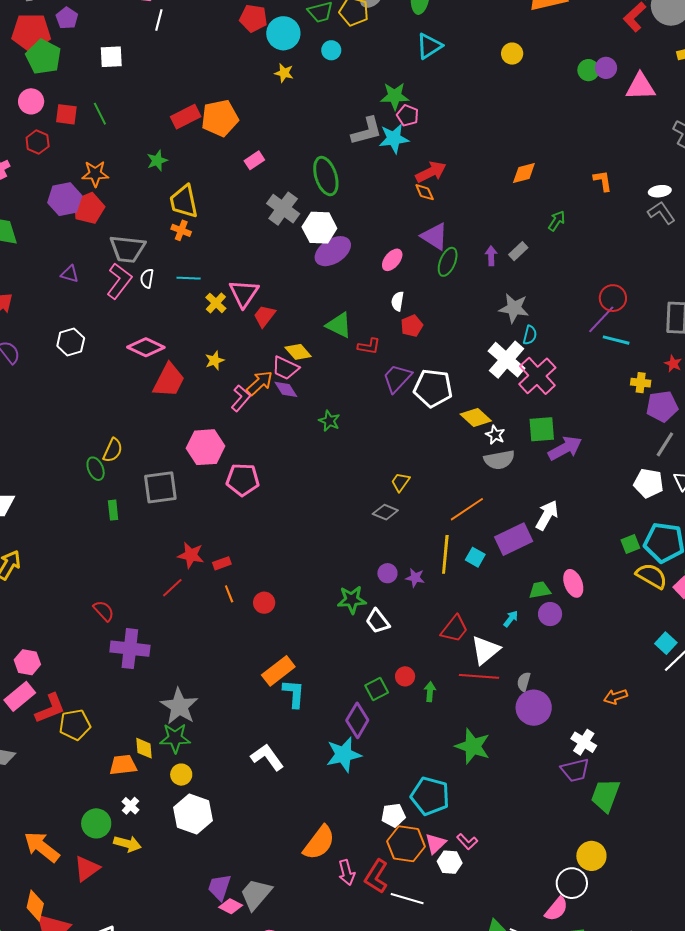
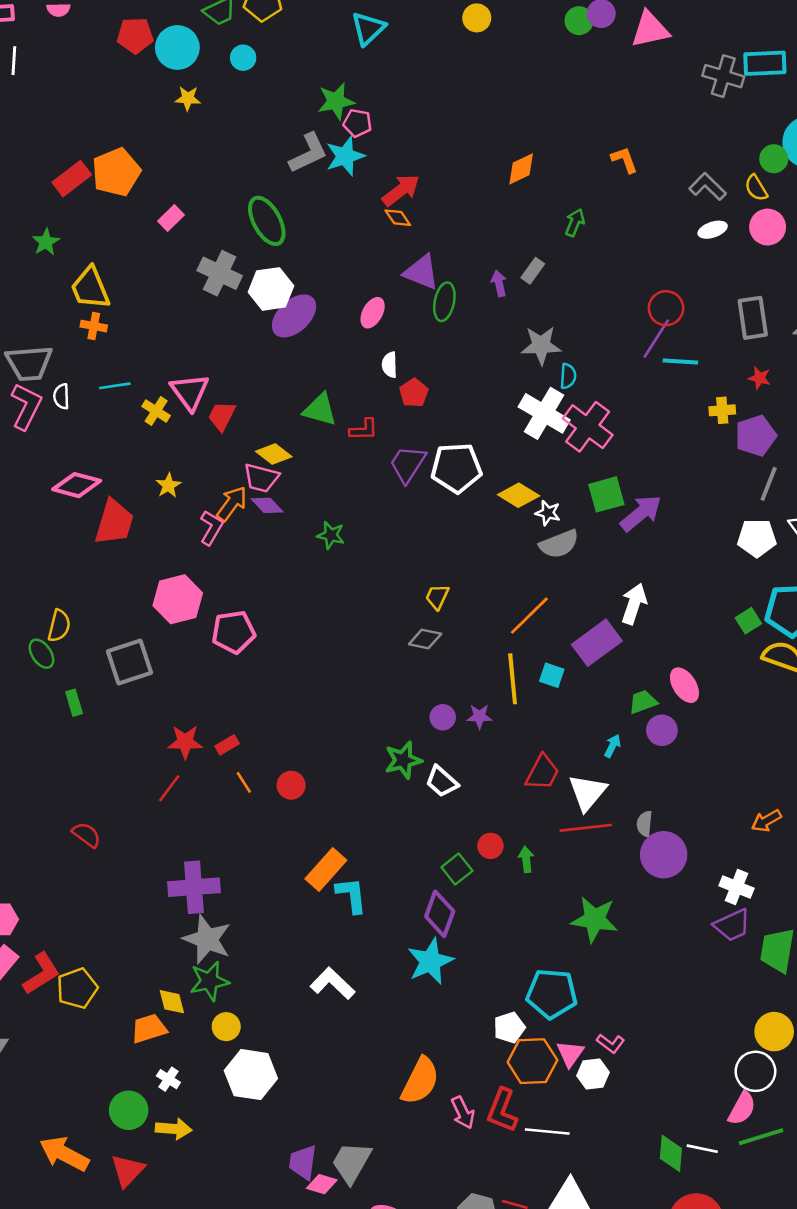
white ellipse: (660, 191) -> (713, 230), moved
purple cross: (130, 649) -> (194, 887), moved

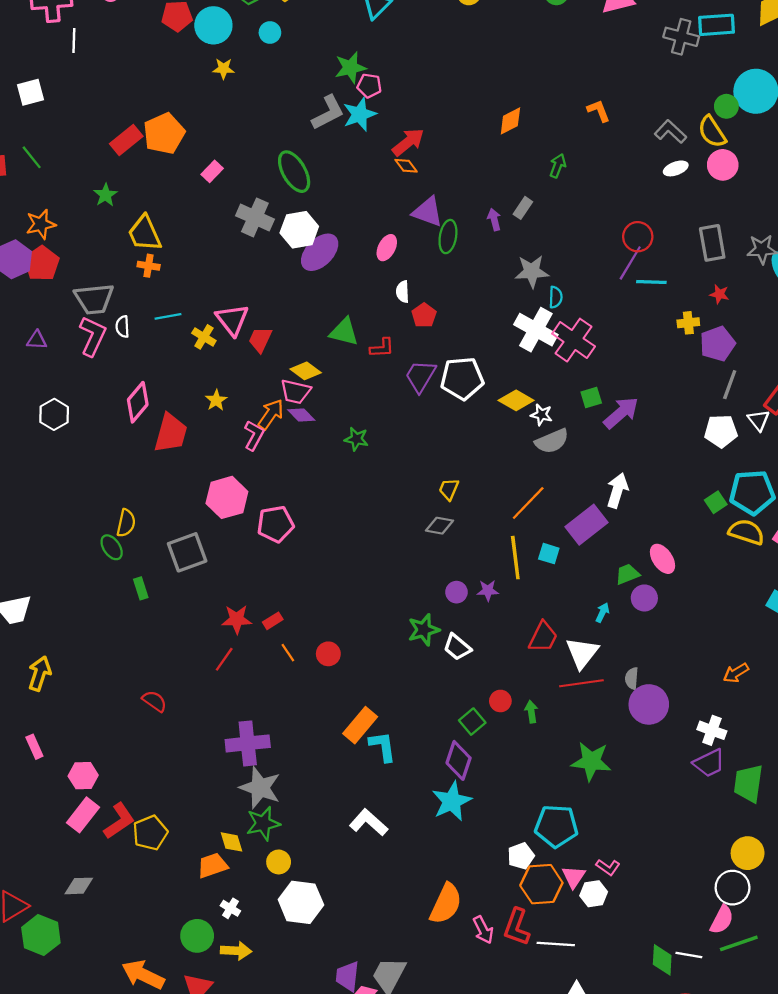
yellow semicircle: (756, 188) -> (712, 132), size x1.4
pink diamond: (77, 485) -> (138, 402), turned -63
green square: (606, 494) -> (591, 397), size x0.7

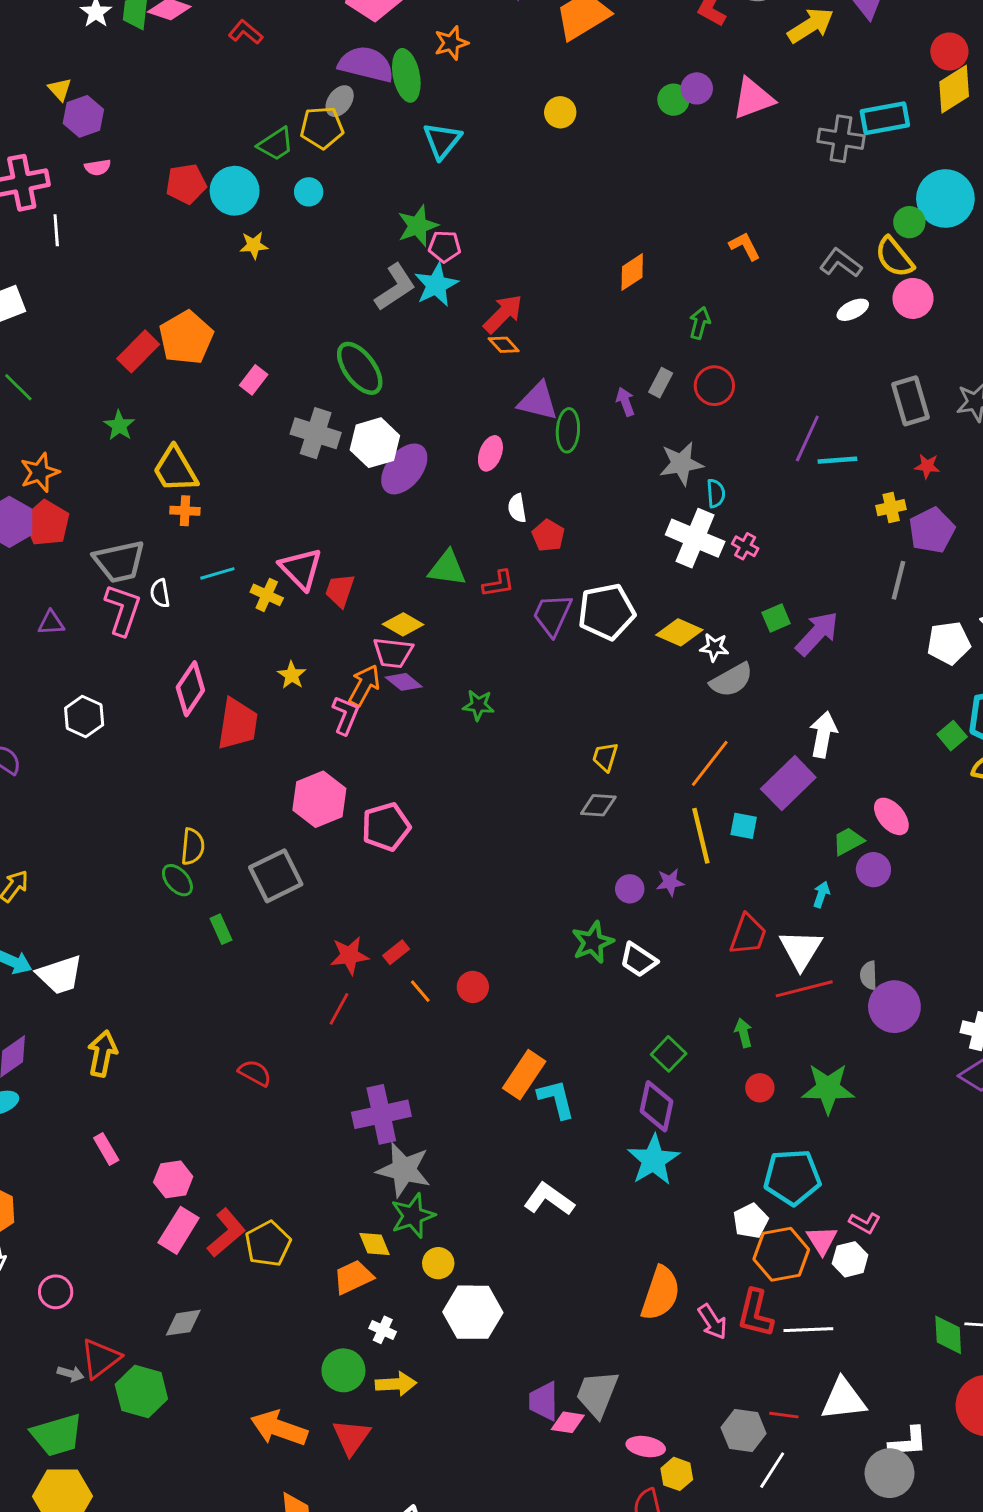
red circle: (638, 237) -> (714, 386), moved
pink cross: (574, 340) -> (745, 546), size x0.5
gray line: (730, 385) -> (899, 580), moved
red circle: (500, 701) -> (760, 1088), moved

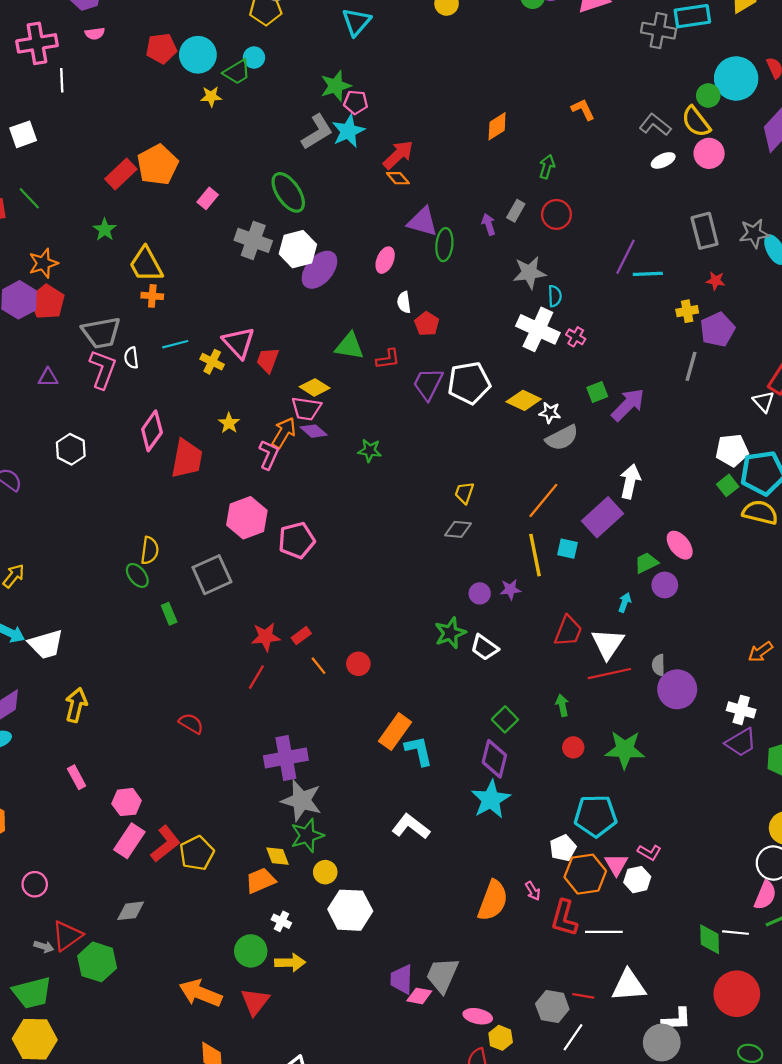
green trapezoid: (276, 144) -> (237, 72), moved
white pentagon: (949, 643) -> (732, 450), moved
pink arrow: (712, 1322) -> (533, 891), moved, size x0.7

